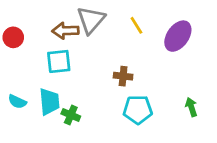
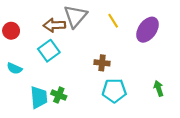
cyan square: (59, 61) -> (49, 51), turned -30
cyan semicircle: (17, 102) -> (14, 68), moved
cyan trapezoid: (49, 102) -> (39, 97), moved

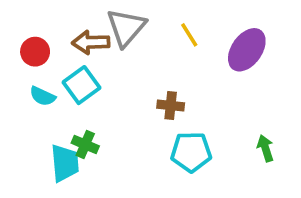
red circle: (11, 31) -> (35, 52), moved
cyan semicircle: (14, 68) -> (42, 96), moved
green cross: (59, 95) -> (85, 145), moved

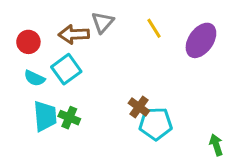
gray triangle: (126, 27) -> (103, 22), size x0.7
brown cross: (171, 106) -> (139, 107), moved, turned 30
green arrow: (265, 148) -> (216, 145), moved
cyan trapezoid: (65, 163) -> (45, 116), moved

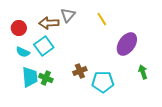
purple ellipse: (201, 40) -> (127, 44), moved
brown cross: (139, 107) -> (80, 71), moved, turned 32
green arrow: (216, 145) -> (143, 72), moved

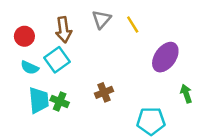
gray triangle: (68, 15) -> (101, 19), moved
brown arrow: (49, 23) -> (64, 30), turned -96
cyan pentagon: (103, 82) -> (151, 121), moved

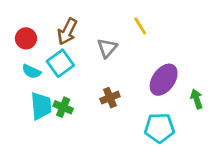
gray triangle: (101, 19) -> (107, 48), moved
brown arrow: (64, 30) -> (67, 32), turned 35
purple ellipse: (165, 57) -> (164, 80), moved

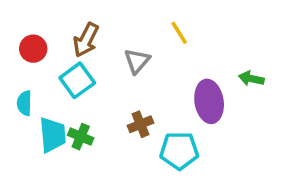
cyan semicircle: (31, 71) -> (24, 103), moved, turned 66
purple ellipse: (164, 80) -> (209, 101), turned -44
green arrow: (197, 99) -> (251, 79), moved, turned -60
cyan pentagon: (159, 128) -> (179, 151), moved

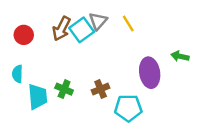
gray triangle: (137, 61) -> (98, 21), moved
cyan square: (77, 80) -> (82, 30), moved
green cross: (81, 137) -> (64, 89), moved

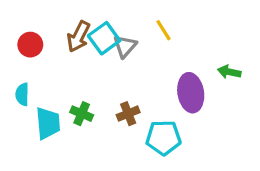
gray triangle: (98, 21) -> (125, 46), moved

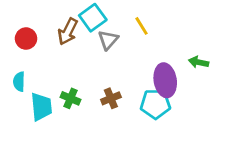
cyan square: (104, 38) -> (93, 18), moved
cyan pentagon: (163, 138) -> (155, 104), moved

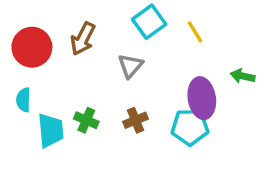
cyan square: (93, 18) -> (149, 22), moved
yellow line: (142, 26) -> (195, 32), moved
red circle: (26, 39) -> (32, 47), size x1.5
gray triangle: (108, 40) -> (130, 66), moved

